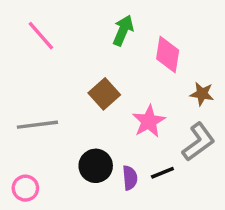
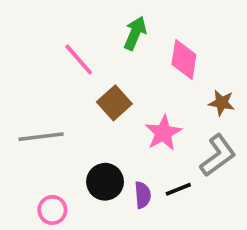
pink line: (41, 36) -> (79, 60), moved
pink circle: (25, 188) -> (52, 210), moved

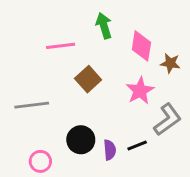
green arrow: (135, 33) -> (104, 26), turned -40
pink line: (79, 60) -> (61, 46), turned -56
brown star: (222, 103) -> (170, 63), moved
pink star: (163, 133) -> (140, 91), moved

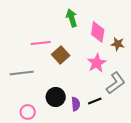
pink line: (61, 46) -> (41, 43), moved

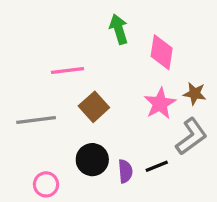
brown star: (118, 44) -> (195, 94), moved
brown square: (61, 55) -> (94, 107), moved

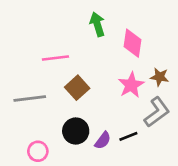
purple semicircle: (125, 171) -> (103, 140), turned 42

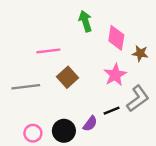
brown star: (160, 77) -> (140, 53), moved
black circle: (76, 131) -> (64, 131), moved
black line: (128, 136) -> (112, 111), moved

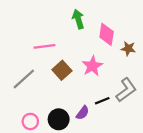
pink star: (115, 75) -> (92, 66), moved
gray line: (26, 87) -> (24, 79), turned -35

